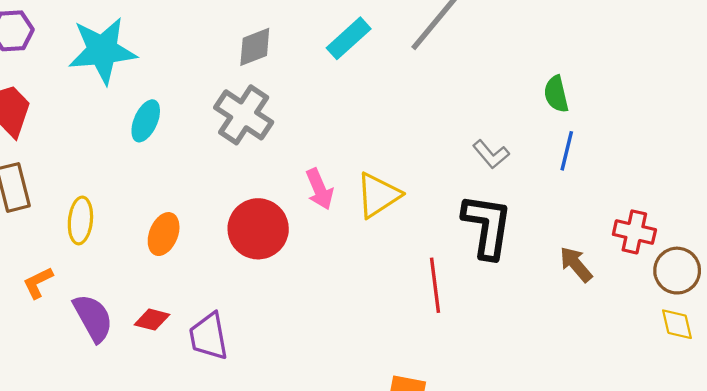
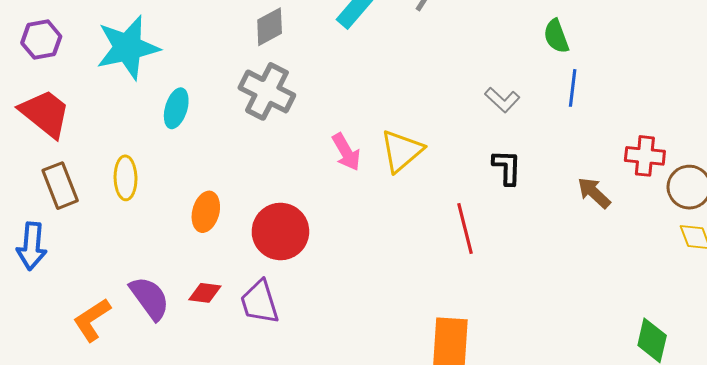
yellow ellipse: (80, 220) -> (126, 178), moved
black L-shape: (487, 226) -> (507, 167), size x0.6
red circle: (258, 229) -> (280, 232), moved
orange L-shape: (38, 283) -> (92, 320), moved, size x1.4

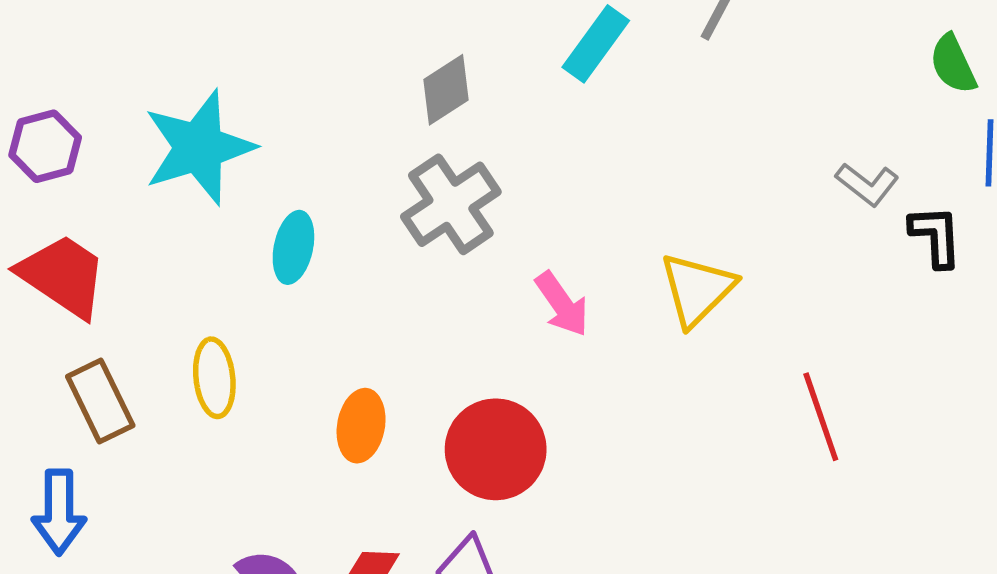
gray cross: (267, 91) -> (451, 204), turned 34
pink arrow: (346, 152) -> (562, 304), moved
black L-shape: (507, 167) -> (936, 236), moved

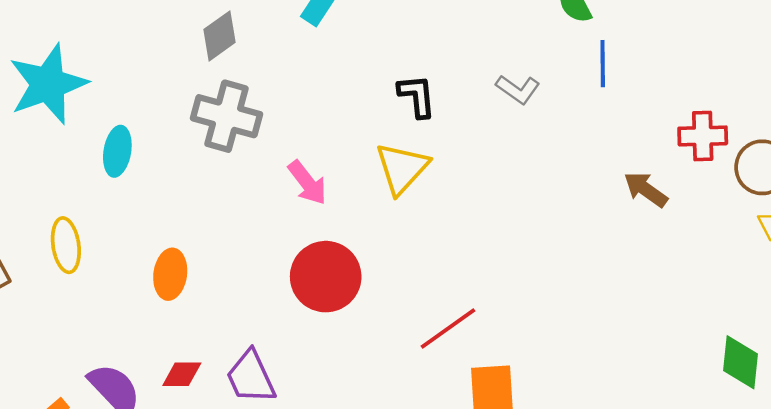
gray cross: (451, 204) -> (226, 116), turned -38
black L-shape: (936, 236) -> (417, 96), moved
red line: (821, 417) -> (448, 328), moved, turned 76
red circle: (496, 449) -> (326, 277), moved

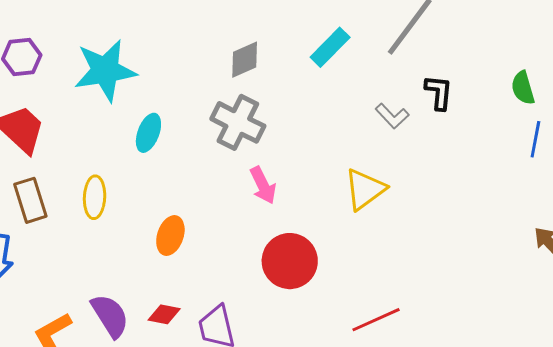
gray L-shape: (518, 89) -> (392, 116), moved
black L-shape: (417, 96) -> (439, 92), moved
pink arrow: (307, 183) -> (263, 185), moved

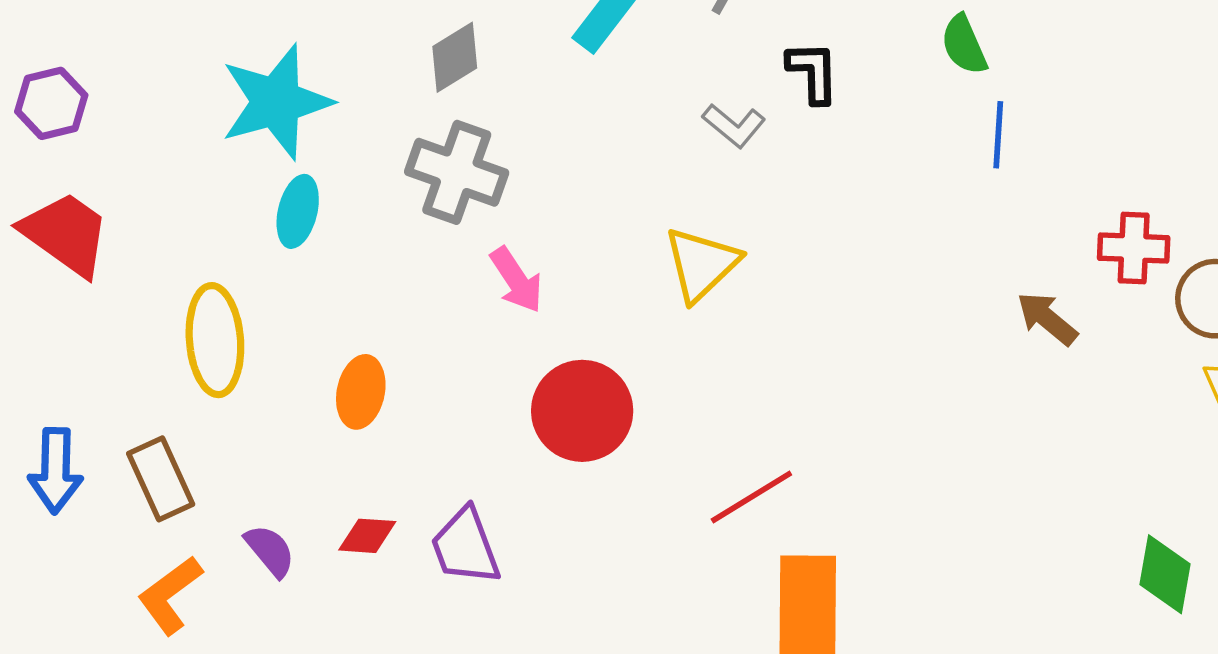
cyan star: (105, 70) -> (276, 102), moved
yellow ellipse: (95, 197) -> (215, 340), size x1.4
brown rectangle: (30, 200) -> (161, 479), moved
purple semicircle: (110, 316) -> (270, 551), size x0.7

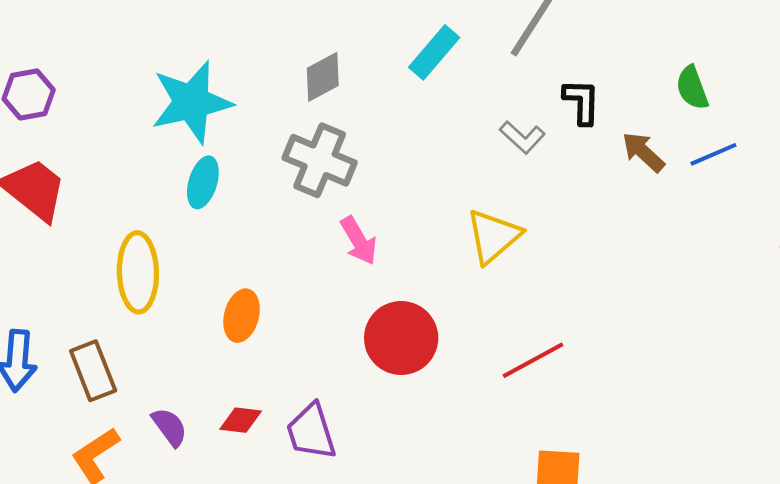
blue line: (998, 135) -> (713, 154), turned 60
brown arrow: (1047, 319) -> (643, 152), moved
red line: (751, 497) -> (533, 360), moved

